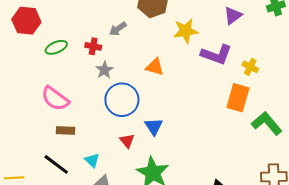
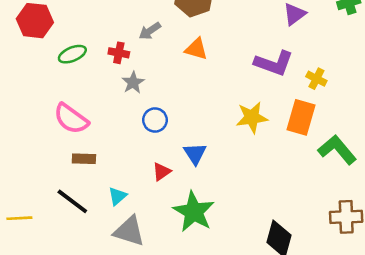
yellow star: (186, 31) -> (252, 117), moved
orange triangle: (155, 67) -> (196, 49), moved
blue circle: (122, 100) -> (155, 120), size x0.6
red triangle: (127, 141) -> (161, 172), turned 35
cyan triangle: (92, 160) -> (118, 196), turned 35

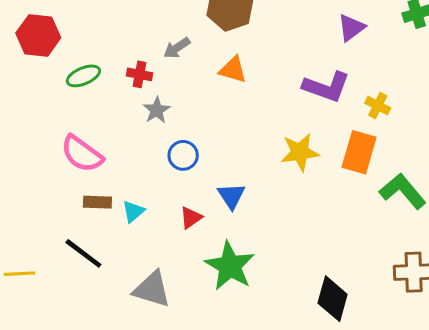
cyan triangle: (118, 196) -> (133, 211), moved

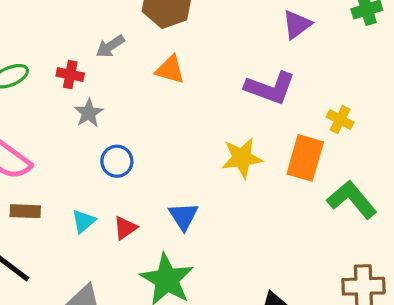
yellow cross: (378, 106) -> (340, 120), moved
blue triangle: (231, 196) -> (184, 216), moved
cyan triangle: (133, 211) -> (84, 221), moved

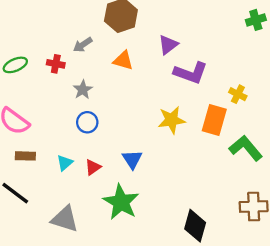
purple triangle: (297, 25) -> (168, 45), moved
gray star: (89, 113) -> (83, 90), moved

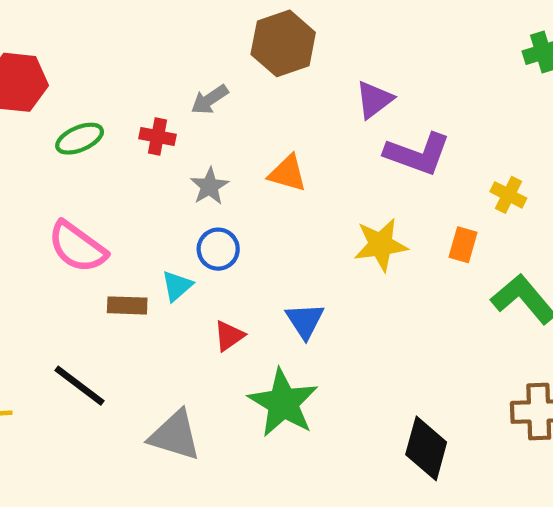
orange triangle: (123, 60) -> (288, 173), moved
orange rectangle: (214, 120) -> (463, 245), size x0.6
brown rectangle: (25, 156) -> (127, 305), moved
cyan triangle: (65, 163) -> (177, 286), moved

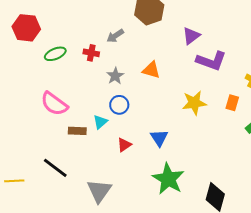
green star: (283, 403) -> (168, 179), moved
gray triangle: (175, 435) -> (99, 191), turned 48

